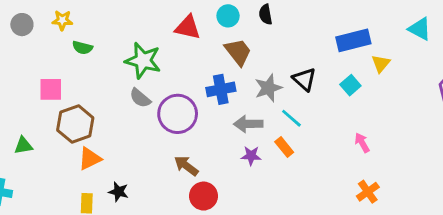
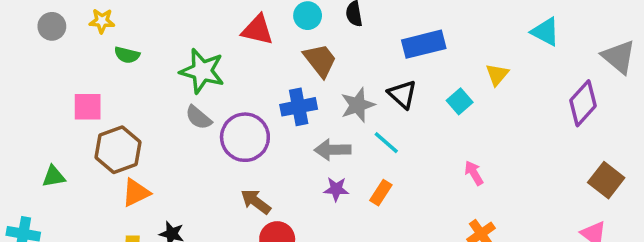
blue rectangle: (353, 40) -> (424, 44), moved
orange rectangle: (284, 147) -> (381, 193), moved, turned 72

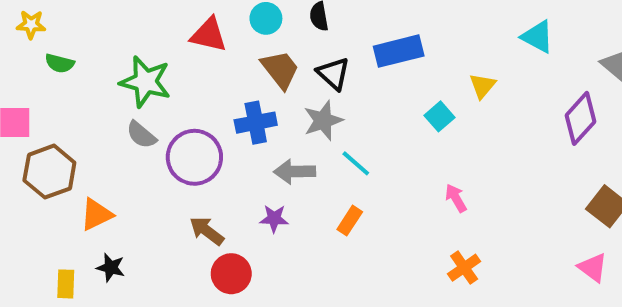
black triangle: (402, 94) -> (333, 74), moved
purple star: (336, 189) -> (274, 219), moved
orange triangle: (136, 193) -> (96, 214), moved

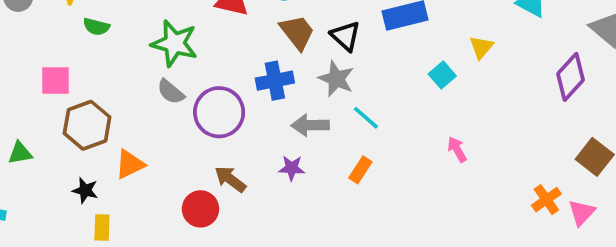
gray star: (323, 121) -> (336, 79), turned -30
black star: (111, 268) -> (85, 190), moved
orange cross: (464, 268) -> (546, 200), moved
pink triangle: (593, 268) -> (582, 213), turned 36
red circle: (231, 274) -> (200, 209), moved

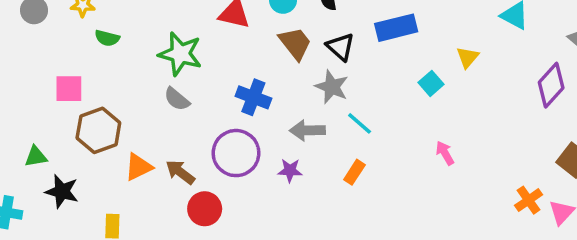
blue cross: (275, 81) -> (253, 97), moved, turned 32
purple circle: (219, 112) -> (236, 153), moved
brown arrow: (230, 179) -> (180, 172), moved
black star: (85, 190) -> (62, 191), moved, size x1.4

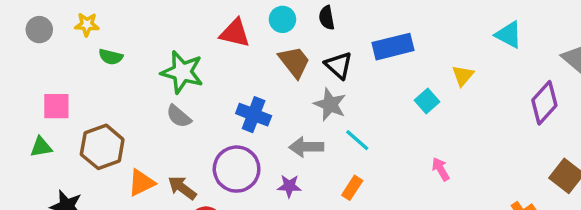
pink square: (69, 89) -> (56, 106), moved
green triangle: (36, 157) -> (41, 147), moved

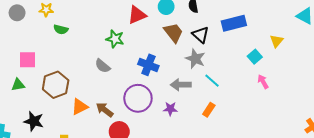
red triangle: (235, 33) -> (137, 15), turned -36
green star: (182, 72) -> (115, 39), moved, size x0.7
pink arrow: (441, 169) -> (263, 82), moved

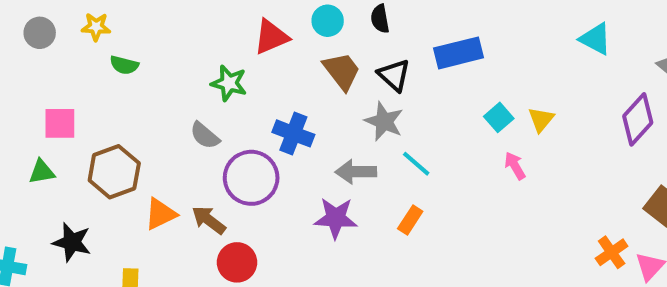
yellow triangle: (277, 41) -> (541, 119), moved
purple circle: (138, 98) -> (251, 178), moved
purple star: (170, 109) -> (336, 218), size x1.5

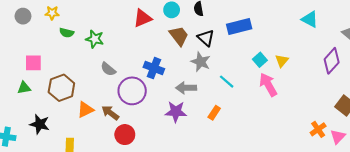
green star: (229, 83) -> (95, 39), moved
cyan line: (416, 164) -> (227, 82), moved
pink arrow: (515, 166) -> (268, 85), size x1.6

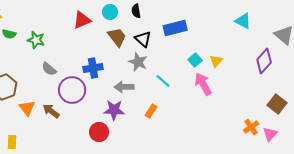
blue cross: (154, 68) -> (93, 68), turned -30
orange triangle: (85, 110) -> (27, 108), turned -42
red circle: (125, 135) -> (99, 132), moved

